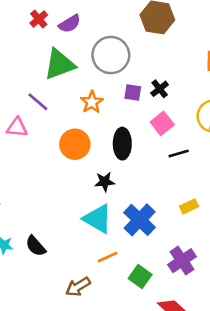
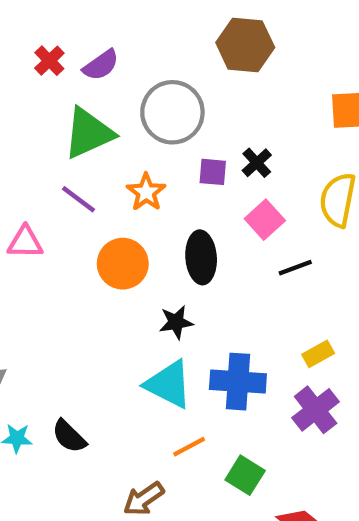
purple line: (38, 102) -> (79, 199), moved
blue cross: (140, 220) -> (238, 382), turned -36
purple cross: (182, 261) -> (316, 410), moved

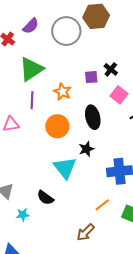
purple semicircle: (101, 65) -> (31, 26), moved
gray circle: (172, 112) -> (66, 31), moved
purple line: (79, 199) -> (32, 100), turned 66
cyan triangle: (169, 384) -> (65, 168), moved, turned 35
black semicircle: (69, 436) -> (45, 198), moved

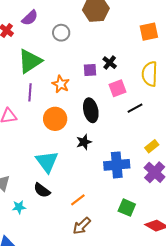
gray circle: (66, 31) -> (61, 33), moved, size x0.6
pink square: (119, 95) -> (117, 88), turned 30
cyan triangle: (65, 168) -> (47, 162), moved
orange line: (102, 205) -> (78, 200), moved

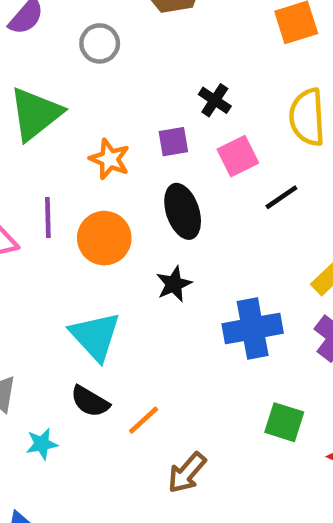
purple square: (90, 70) -> (173, 142), moved
purple line: (30, 92) -> (48, 218), moved
orange line: (78, 200) -> (144, 420), moved

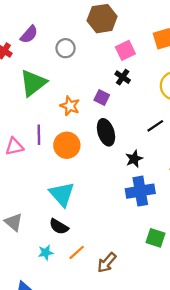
purple square: (173, 142) -> (102, 98), turned 35
pink square: (238, 156) -> (125, 50), moved
black star: (174, 284) -> (134, 159), moved
orange line: (144, 420) -> (77, 252), moved
cyan star: (42, 444) -> (46, 253), moved

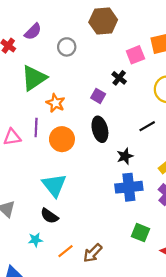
pink square: (125, 50) -> (135, 55), moved
orange star: (70, 106) -> (55, 103), moved
orange line: (77, 252) -> (65, 251), moved

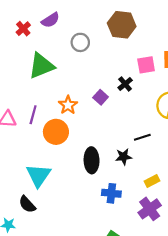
orange star: (55, 103) -> (68, 105), moved
black ellipse: (100, 129) -> (92, 160), moved
black star: (125, 156) -> (124, 157), moved
blue cross: (129, 187) -> (111, 193), size x0.7

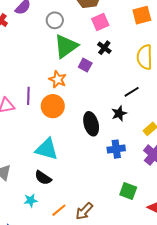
pink square: (146, 65) -> (100, 22), moved
green triangle: (41, 66) -> (66, 46), moved
cyan triangle: (38, 175) -> (47, 149), turned -35

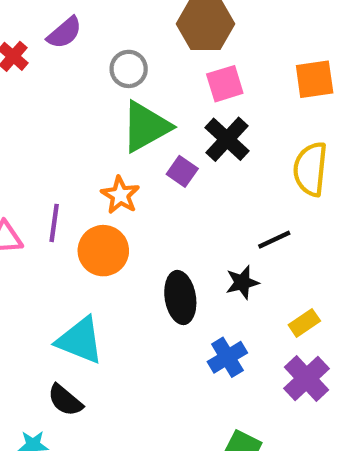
black cross: (104, 48) -> (227, 139), size x1.5
blue cross: (116, 149) -> (227, 357), turned -30

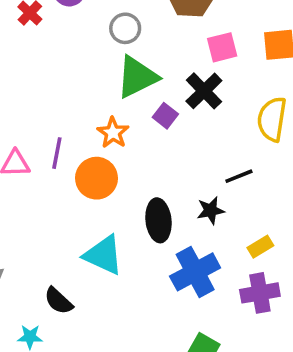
pink square: (225, 84) -> (222, 47), moved
cyan triangle: (80, 340) -> (103, 255), moved
blue cross: (227, 357) -> (195, 272), size x1.5
purple cross: (307, 378) -> (260, 293), turned 30

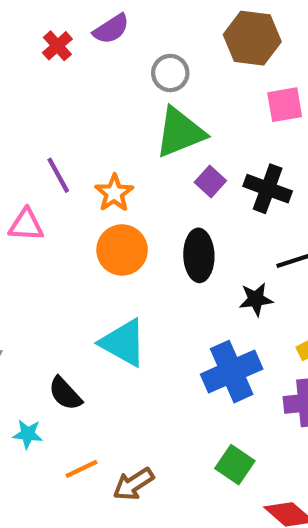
black cross: (204, 91) -> (268, 189), moved, turned -30
orange star: (113, 133) -> (114, 193), moved
purple line: (57, 153) -> (58, 175), moved, turned -44
black ellipse: (158, 220) -> (199, 255), moved

